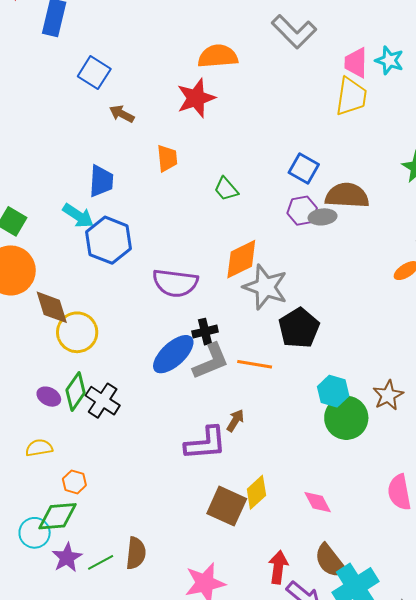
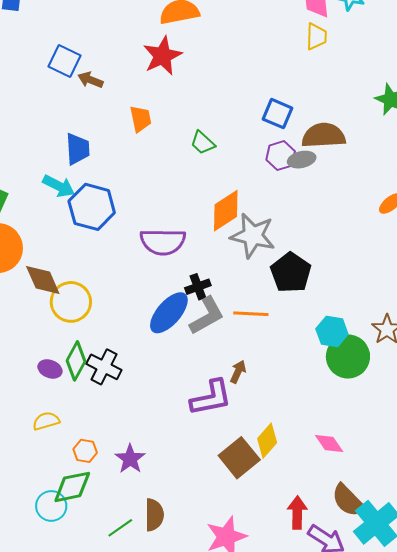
blue square: (94, 73) -> (64, 61), moved
yellow trapezoid: (351, 96) -> (316, 37), size x0.7
brown square: (227, 506) -> (239, 458), turned 33
purple star: (67, 558) -> (130, 459), moved

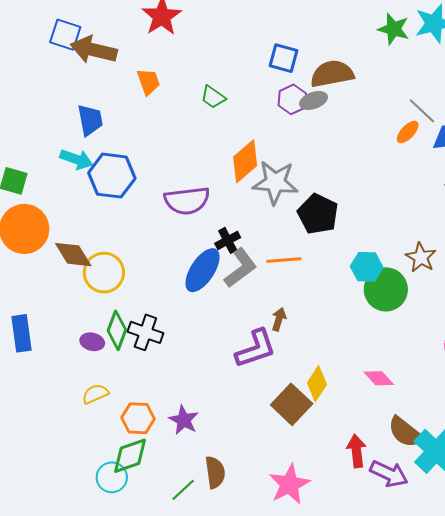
brown arrow: (90, 80) -> (94, 50), size x1.8
orange hexagon: (85, 451) -> (138, 418), size x1.4

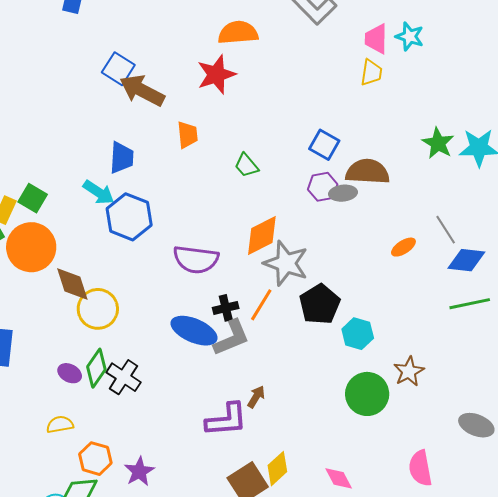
orange ellipse: (408, 132) -> (403, 247), moved
orange line: (284, 260) -> (261, 305), moved, turned -68
cyan hexagon: (367, 267) -> (358, 334), moved
blue ellipse: (203, 270) -> (194, 331), turned 66

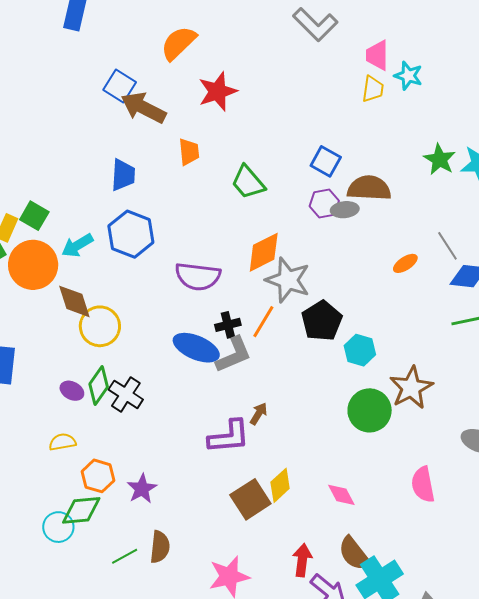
orange semicircle: (238, 33) -> (178, 43), moved, turned -39
cyan star: (410, 36) -> (408, 76), moved
green trapezoid: (246, 165) -> (248, 182), size x1.4
cyan arrow: (99, 192) -> (77, 245), moved, turned 116
brown star: (409, 371) -> (411, 388), size x1.4

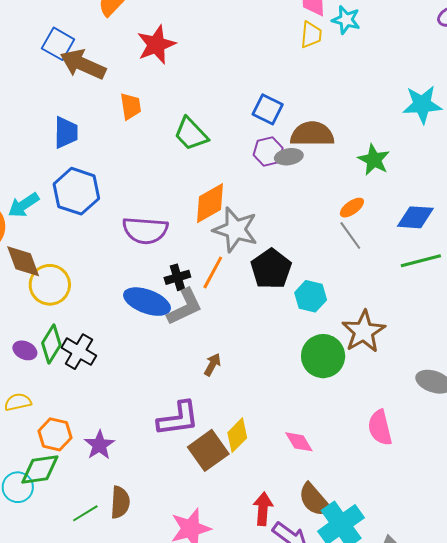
green star: (440, 159) -> (374, 160), moved
gray line: (447, 246) -> (350, 235), moved
purple L-shape: (229, 437) -> (178, 419), moved

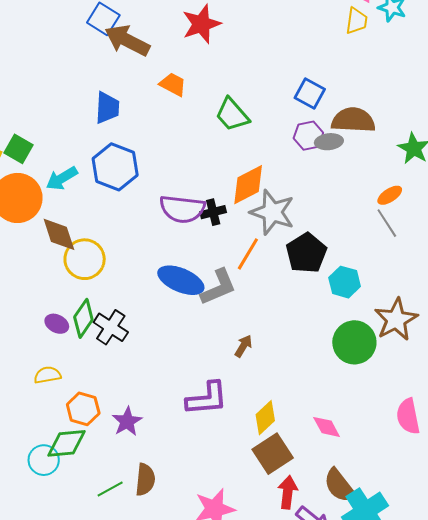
orange trapezoid: (131, 106) -> (173, 84), turned -56
black cross: (177, 277) -> (213, 212), moved
brown square: (208, 450) -> (273, 454), moved

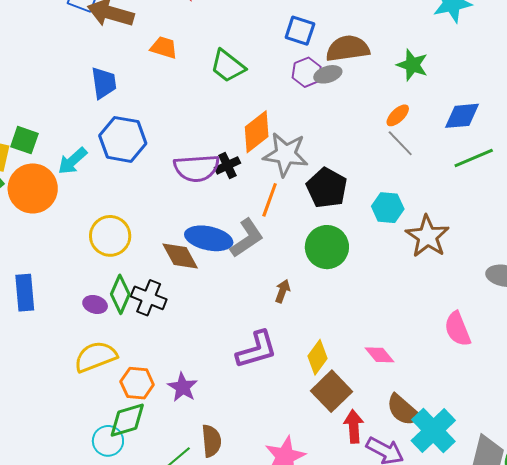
brown diamond: (59, 234) -> (180, 256), moved
cyan hexagon: (345, 282) -> (388, 208), moved
green circle: (354, 342) -> (327, 247), moved
yellow semicircle: (47, 375) -> (96, 357), size x1.6

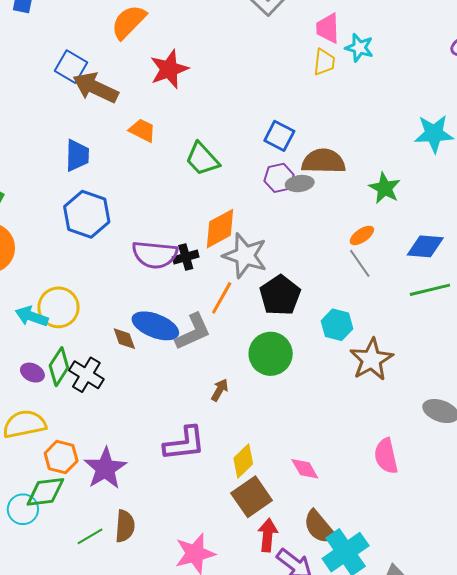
cyan arrow: (72, 161) -> (32, 316), moved, turned 52
brown diamond: (180, 256) -> (124, 339), size x0.7
purple star: (183, 387) -> (105, 468), size x1.4

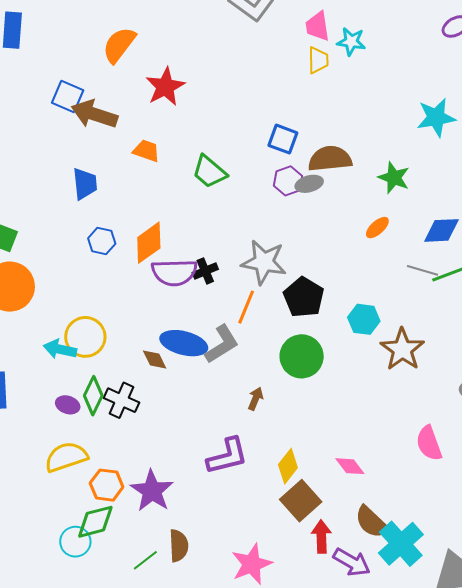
blue hexagon: (87, 214) -> (102, 241), size x0.6
orange diamond: (220, 229) -> (149, 243), moved
gray line: (360, 263) -> (423, 270), moved, turned -32

